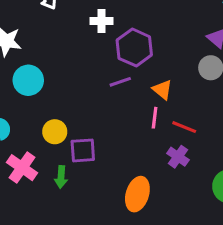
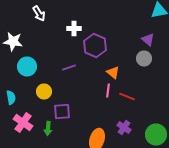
purple line: (120, 82) -> (69, 68), moved
yellow circle: (55, 132) -> (44, 92), moved
purple cross: (178, 157) -> (124, 128), moved

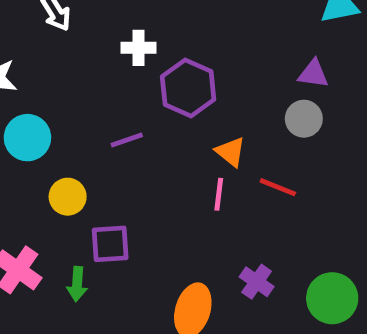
purple triangle: (148, 40) -> (313, 74), turned -32
red line: (127, 96) -> (278, 187), moved

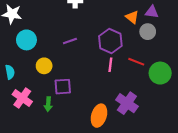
purple hexagon: (188, 88) -> (110, 41), moved
orange triangle: (231, 152) -> (132, 17), moved
purple cross: (257, 282) -> (127, 103), size x1.5
green circle: (332, 298) -> (160, 73), moved

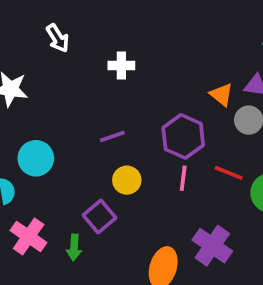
cyan circle: (26, 40) -> (36, 158), moved
yellow circle: (44, 66) -> (127, 180), moved
purple square: (63, 87) -> (99, 216), turned -36

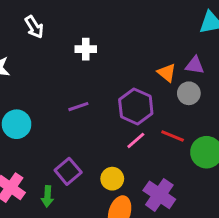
pink line: (183, 178) -> (136, 140), turned 42
yellow circle: (127, 180) -> (112, 179), moved

